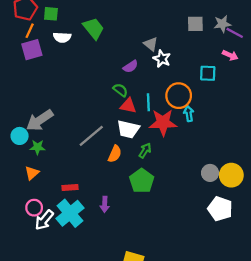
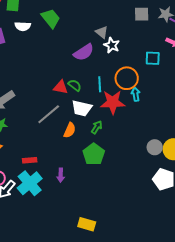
purple semicircle: (130, 66) -> (84, 52), size x1.5
green semicircle: (120, 90) -> (75, 85), moved
red triangle: (128, 106) -> (61, 87), moved

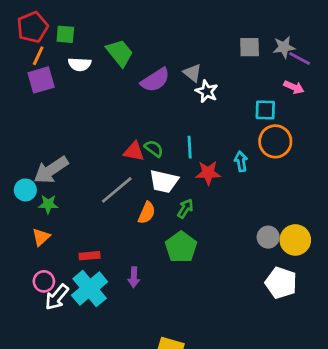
purple semicircle: (84, 52) -> (155, 80), moved
orange circle: (127, 78) -> (275, 141), moved
red star: (113, 102) -> (208, 173), size x0.7

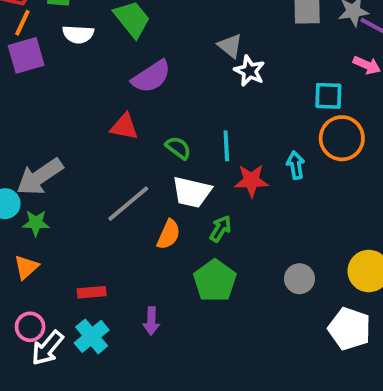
purple semicircle: (155, 80) -> (151, 77), moved
red triangle: (134, 151) -> (124, 127), moved
gray circle: (268, 237) -> (299, 279), moved
cyan cross: (90, 289) -> (92, 336), size x0.7

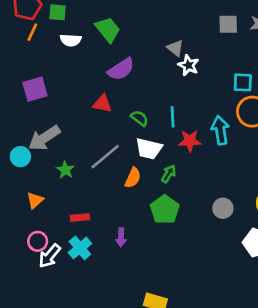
purple square: (26, 55) -> (35, 89), moved
cyan arrow: (296, 165) -> (220, 130), size x1.5
green star: (36, 223) -> (65, 170), moved, turned 30

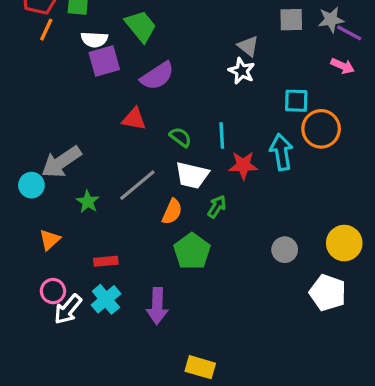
gray triangle: (175, 48) -> (248, 46), moved
cyan square: (243, 82) -> (296, 101), moved
purple square: (35, 89) -> (104, 61), moved
green pentagon: (165, 210) -> (192, 251), moved
purple arrow: (121, 237) -> (157, 306), moved, size x1.5

